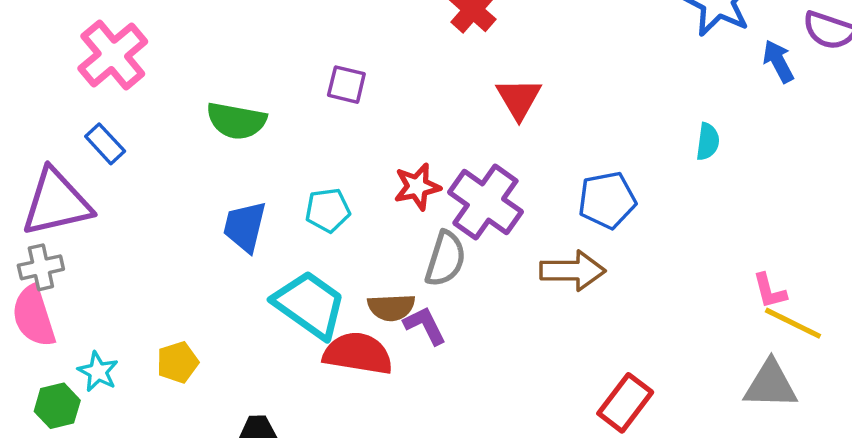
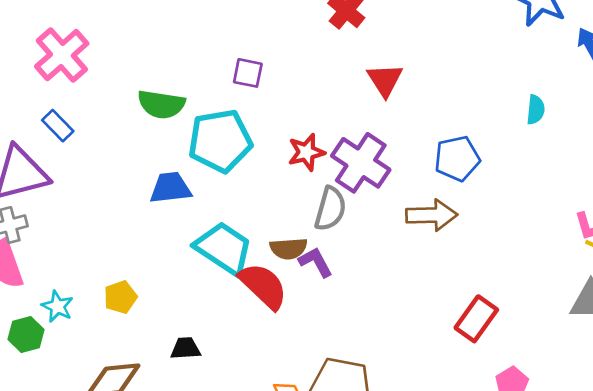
cyan pentagon: (328, 210) -> (220, 141), moved, size x1.8
blue trapezoid: (245, 227) -> (170, 188), turned 72
red semicircle: (358, 353) -> (263, 286), turned 36

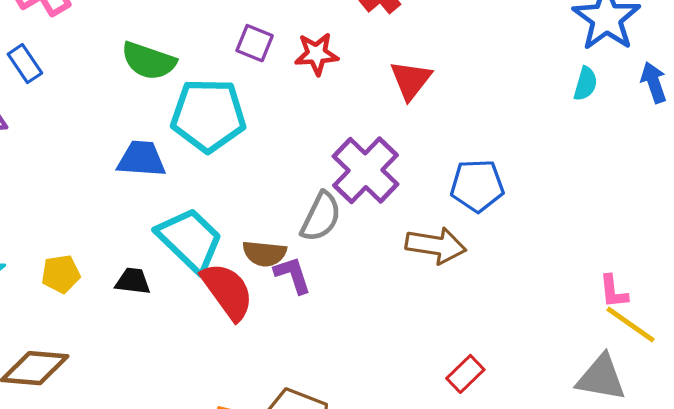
cyan semicircle: (536, 110) -> (585, 84), moved
red star: (306, 152) -> (317, 54), moved
red rectangle: (476, 319) -> (465, 374), size x0.7
black trapezoid: (186, 348) -> (133, 281), moved

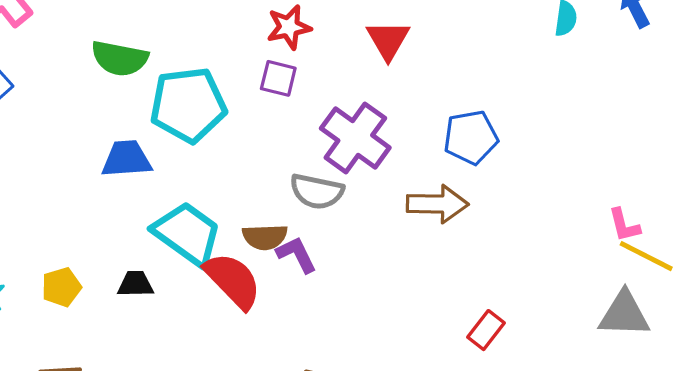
purple square: (255, 43) -> (278, 78), moved
gray semicircle: (321, 217) -> (317, 191), turned 84

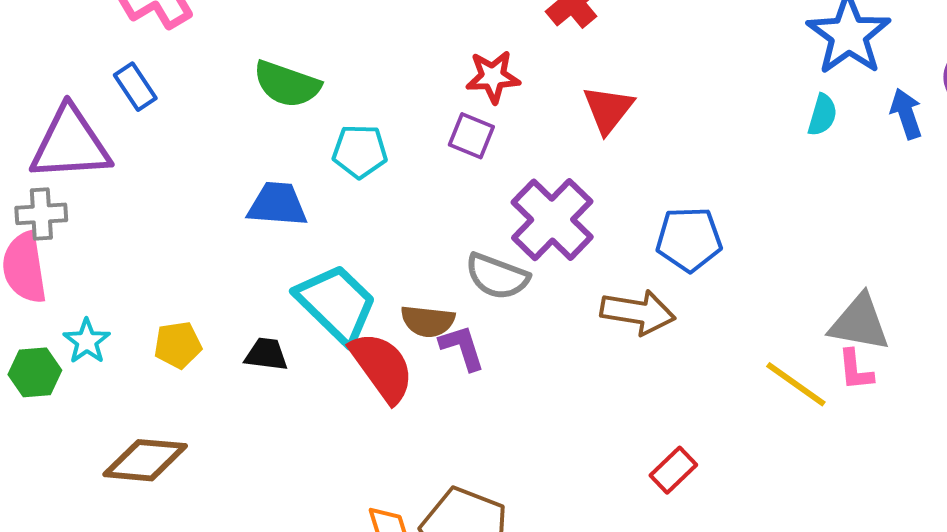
cyan pentagon: (188, 105) -> (360, 151), size x0.6
yellow line: (646, 256) -> (796, 384), moved
gray triangle: (624, 314) -> (859, 323), moved

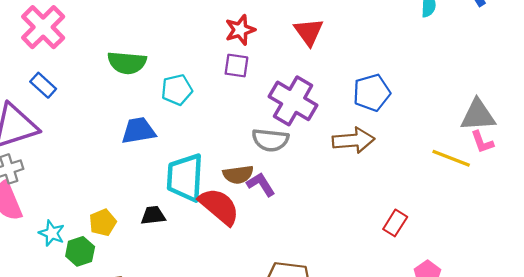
cyan trapezoid: (336, 304) -> (185, 177), turned -117
green hexagon: (35, 372) -> (80, 251), moved

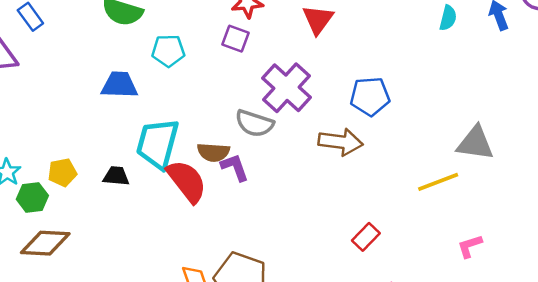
pink L-shape: (482, 142) -> (470, 246), moved, turned 80
yellow line: (451, 158) -> (438, 182), turned -54

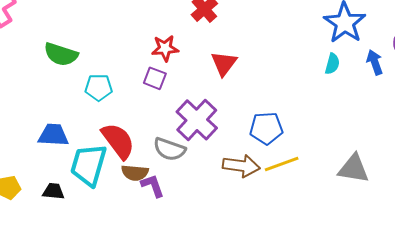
blue trapezoid: (119, 85) -> (53, 135), moved
red semicircle: (187, 181) -> (118, 141), moved
yellow line: (438, 182) -> (282, 164), moved

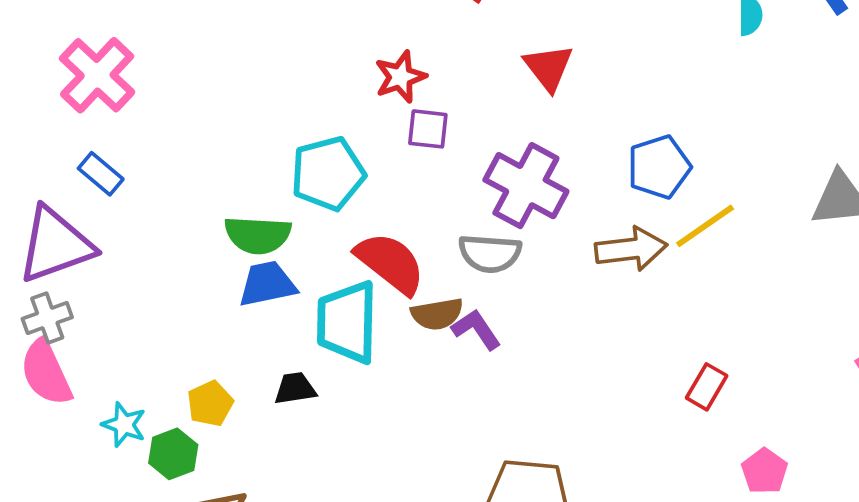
red star: (165, 48) -> (400, 77), moved
green semicircle: (61, 54) -> (258, 235), moved
cyan pentagon: (99, 87) -> (328, 174), size x1.4

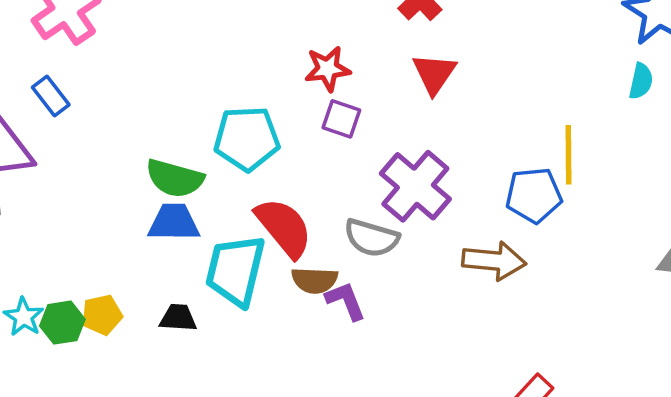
red triangle: (548, 68) -> (434, 74), moved
yellow line: (705, 226) -> (568, 155), moved, turned -68
green hexagon: (173, 454) -> (62, 323), moved

